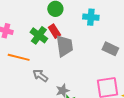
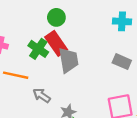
cyan cross: (91, 17) -> (122, 21), moved
red rectangle: (54, 31) -> (56, 43), size x1.5

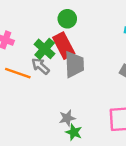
gray arrow: (42, 95) -> (40, 66), moved

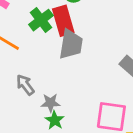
gray arrow: (40, 66) -> (25, 85), moved

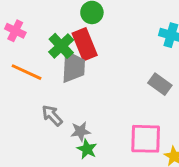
gray trapezoid: (71, 44) -> (73, 67), moved

